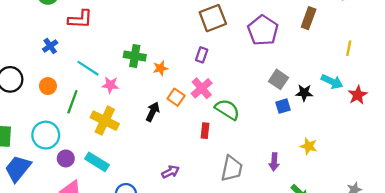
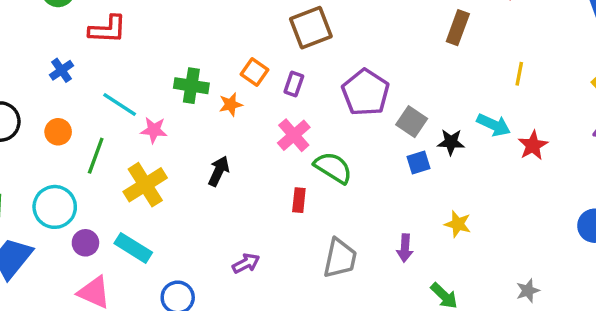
purple pentagon: (263, 30) -> (366, 93), moved
orange square: (176, 97) -> (255, 72), moved
yellow cross: (105, 121) -> (145, 185), turned 32

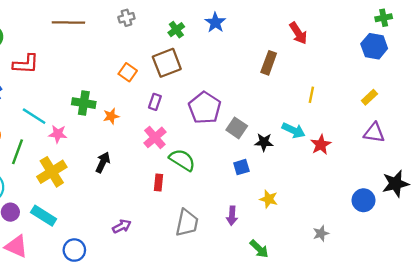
orange square: (255, 72) -> (128, 72), moved
blue square: (418, 163) -> (241, 167), moved
gray star: (528, 291) -> (321, 233), moved

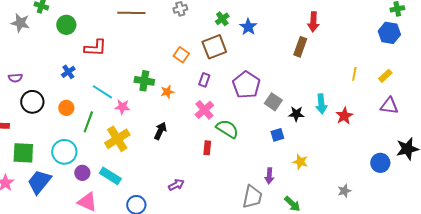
blue star: (215, 23) -> (248, 27), moved
red arrow: (298, 33) -> (313, 22), moved, turned 36
yellow line: (311, 95) -> (354, 74), moved
cyan arrow: (294, 130) -> (321, 104), turned 60
gray trapezoid: (187, 223) -> (252, 197), moved

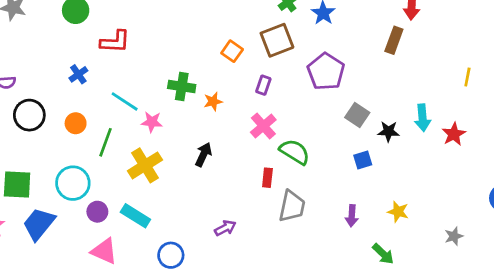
purple pentagon: (246, 85) -> (326, 72), moved
yellow star: (300, 162) -> (398, 212), moved
gray trapezoid: (252, 197) -> (292, 206), moved

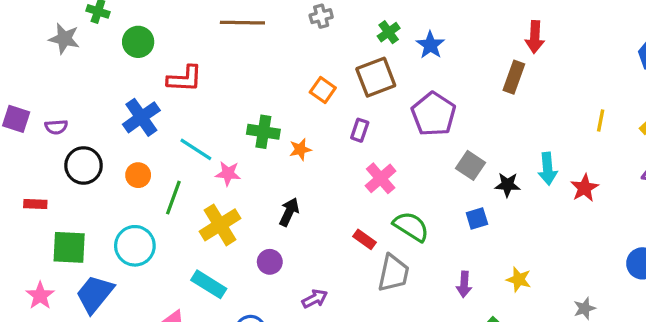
blue cross: (78, 74) -> (141, 117), size x1.6
pink cross: (263, 126) -> (381, 178), moved
green semicircle: (295, 152) -> (411, 227), moved
red rectangle: (267, 178) -> (365, 239), turned -60
purple circle: (97, 212) -> (270, 262), moved

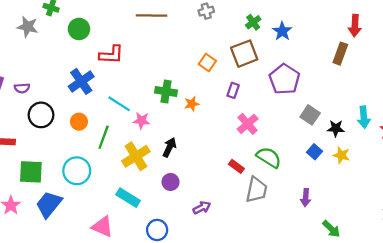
black arrow: (289, 212) -> (169, 147), moved
blue square: (477, 218) -> (315, 152), turned -32
yellow star: (519, 279) -> (341, 155), moved

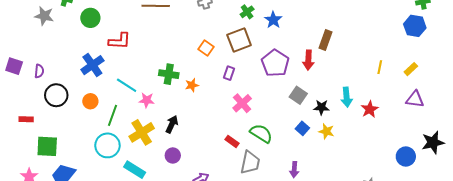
red arrow: (355, 26) -> (308, 60), moved
purple semicircle: (22, 88) -> (39, 71), turned -80
cyan circle: (77, 171) -> (107, 145), moved

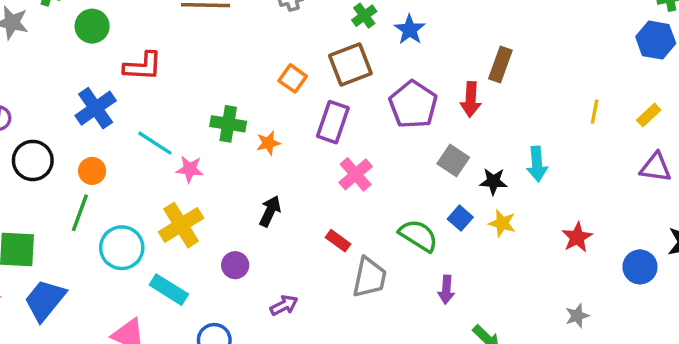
purple rectangle: (229, 73) -> (333, 122), size x1.6
red star: (370, 109) -> (577, 237), moved
green line: (112, 115) -> (80, 213), moved
black arrow: (172, 124) -> (270, 211), moved
green semicircle: (261, 133) -> (418, 235), moved

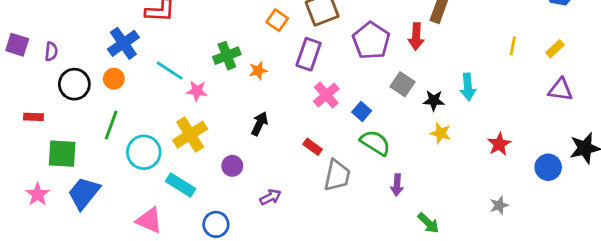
green cross: (228, 124) -> (227, 56), turned -30
orange circle: (92, 171) -> (114, 79), moved
blue square: (460, 218) -> (362, 111), moved

